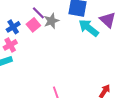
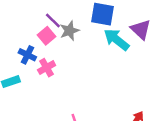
blue cross: (13, 27) -> (27, 55), moved, turned -32
pink cross: (10, 45) -> (47, 68), moved

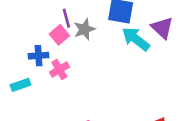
purple line: (53, 20) -> (66, 18), turned 30
blue cross: (27, 55) -> (39, 56), turned -30

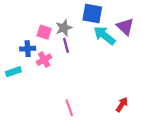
purple line: (66, 18) -> (66, 45), moved
pink square: (59, 35) -> (44, 32), turned -32

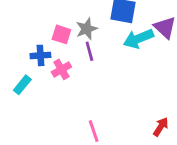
cyan arrow: (104, 35) -> (138, 39), turned -60
cyan rectangle: (13, 72) -> (22, 85), turned -32

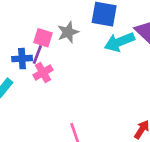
purple line: (89, 51) -> (37, 54), moved, turned 36

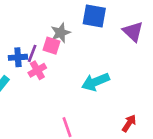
pink square: (43, 38) -> (52, 46), moved
cyan arrow: (119, 42) -> (95, 82), moved

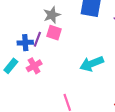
gray star: (61, 33) -> (52, 15), moved
pink cross: (37, 70) -> (34, 66), moved

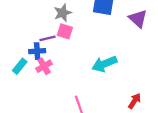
purple line: (37, 39) -> (48, 38), turned 56
blue cross: (25, 43) -> (37, 51), moved

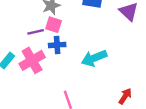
blue cross: (37, 51) -> (57, 45), moved
pink cross: (44, 66) -> (32, 60), size x1.5

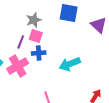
purple line: (36, 32) -> (21, 42), turned -56

